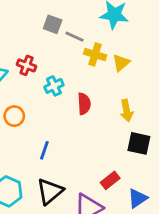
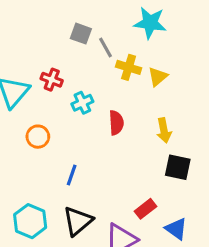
gray line: (74, 37) -> (105, 47), turned 36
blue triangle: (137, 198) -> (176, 229), turned -50

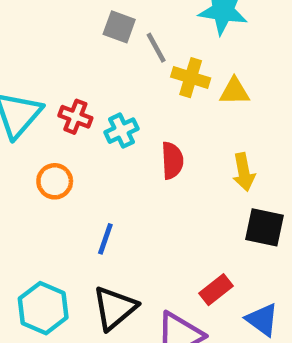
yellow triangle: (158, 77) -> (234, 91), turned 40
red cross: (52, 80) -> (75, 117), moved

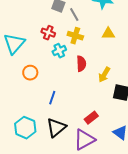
yellow cross: (191, 78) -> (75, 36), moved
red cross: (75, 117) -> (48, 33), moved
yellow arrow: (244, 172) -> (104, 75), moved, turned 42
red rectangle: (216, 290) -> (91, 118), moved

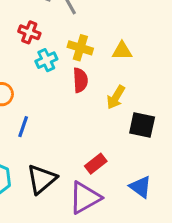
yellow triangle: (108, 34) -> (122, 51), moved
yellow cross: (75, 36) -> (80, 48), moved
blue line: (52, 98) -> (23, 127), moved

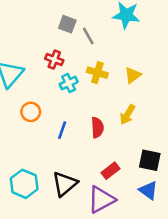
yellow triangle: (122, 51) -> (133, 75), turned -36
red semicircle: (80, 80) -> (97, 128), moved
black square: (142, 125) -> (150, 160), moved
blue line: (23, 127) -> (62, 130), moved

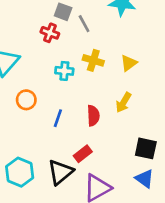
red cross: (54, 60) -> (50, 33), moved
cyan cross: (69, 83) -> (64, 71), turned 30
red rectangle: (110, 171) -> (83, 154), moved

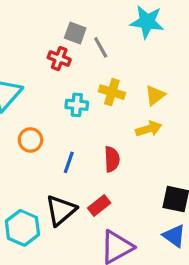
yellow arrow: (123, 102) -> (149, 129), moved, turned -138
black triangle: (60, 172) -> (61, 210), moved

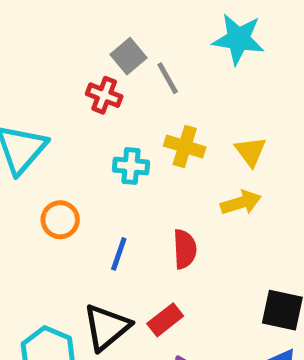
gray square: (75, 33) -> (129, 56), turned 30
yellow triangle: (155, 95) -> (251, 151), turned -30

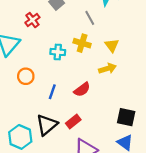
gray line: (168, 78) -> (90, 18), moved
red cross: (104, 95) -> (32, 20), moved, turned 32
red semicircle: (185, 249) -> (82, 90), turned 56

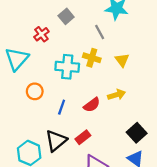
cyan cross: (58, 52) -> (67, 67), size x1.5
yellow arrow: (107, 69) -> (116, 95), moved
black square: (126, 117) -> (137, 133), turned 36

